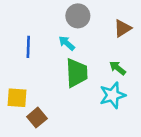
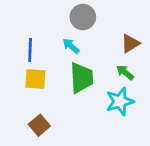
brown triangle: (123, 28) -> (130, 43), moved
yellow square: (17, 98) -> (35, 79), moved

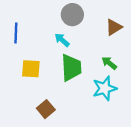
brown triangle: (130, 43) -> (114, 27), moved
blue line: (30, 50) -> (16, 33), moved
brown square: (39, 125) -> (46, 109), moved

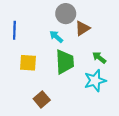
brown triangle: (114, 27) -> (82, 28), moved

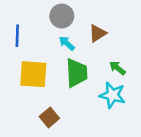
gray circle: (66, 14) -> (62, 16), moved
yellow square: (28, 63) -> (33, 74), size x1.4
cyan star: (95, 81) -> (112, 95), turned 30

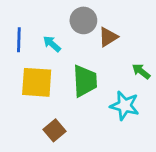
gray circle: (62, 16) -> (83, 20), moved
cyan arrow: (67, 43) -> (52, 44), moved
green arrow: (117, 68) -> (141, 71), moved

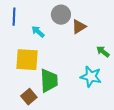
blue line: (19, 40) -> (14, 17), moved
green trapezoid: (85, 81) -> (49, 81), moved
brown square: (55, 130) -> (29, 97), moved

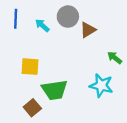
cyan arrow: (38, 32) -> (42, 25), moved
yellow square: (27, 60) -> (30, 67), size x0.7
green trapezoid: (49, 81) -> (55, 90), turned 85

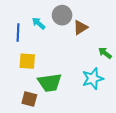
blue line: (16, 19) -> (18, 33), moved
cyan star: (101, 86) -> (93, 79), turned -30
brown square: (32, 108) -> (29, 99), turned -35

